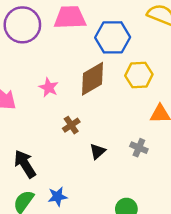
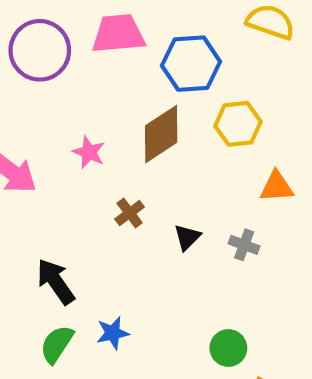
black triangle: (98, 151) -> (187, 237), moved

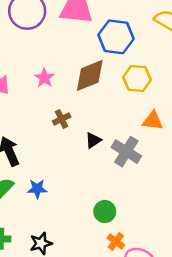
gray cross: (244, 245) -> (126, 152), size x1.6

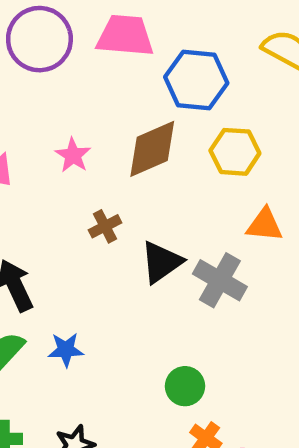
black triangle: (93, 140) -> (161, 262), size x1.5

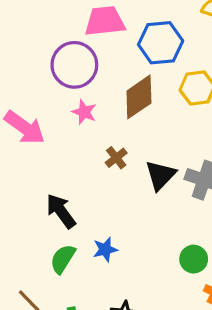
purple circle: (39, 39) -> (74, 65), moved

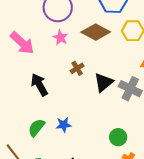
brown diamond: (139, 97) -> (96, 32), turned 56
black arrow: (61, 211) -> (39, 85), moved

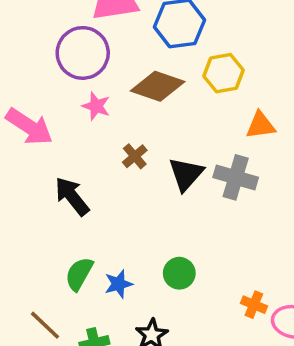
blue star: (64, 125) -> (119, 284), moved
green circle: (118, 137) -> (179, 273), moved

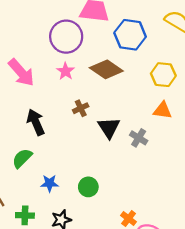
yellow hexagon: (224, 73) -> (163, 75), moved
black triangle: (186, 174) -> (109, 128), turned -30
gray cross: (236, 177) -> (139, 138), size x0.7
green semicircle: (79, 274) -> (22, 158), moved

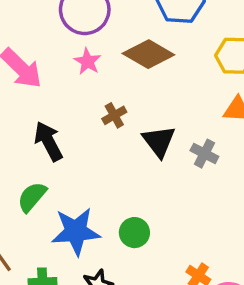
blue star: (50, 183) -> (76, 231), size x1.8

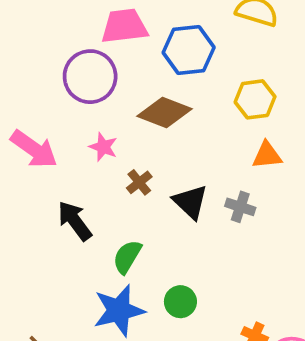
pink star: (87, 61) -> (103, 147), moved
green semicircle: (32, 197) -> (127, 257), moved

